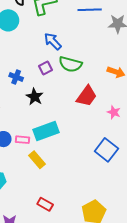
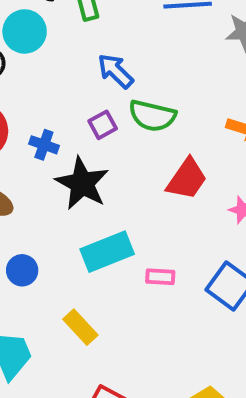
black star: (35, 97) -> (82, 183), size x1.5
pink rectangle: (23, 140) -> (160, 277), moved
yellow rectangle: (37, 160) -> (80, 327), moved

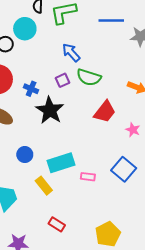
cyan rectangle: (107, 252) -> (61, 163), moved
blue circle: (22, 270) -> (25, 155), moved
pink rectangle: (160, 277) -> (88, 177), moved

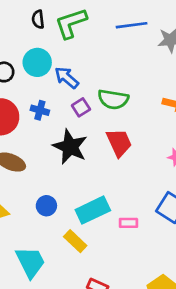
cyan circle: (25, 29) -> (37, 62), moved
blue arrow: (71, 53) -> (67, 78), moved
blue cross: (31, 89) -> (40, 110), moved
red trapezoid: (105, 112) -> (119, 143), moved, turned -55

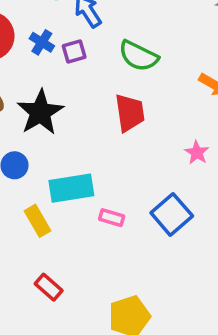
purple square: (81, 107) -> (74, 52), moved
black star: (70, 147) -> (40, 112), moved

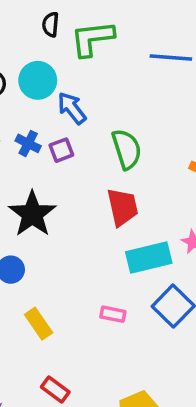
green semicircle: (138, 56) -> (127, 149), turned -129
cyan rectangle: (71, 188) -> (149, 258), moved

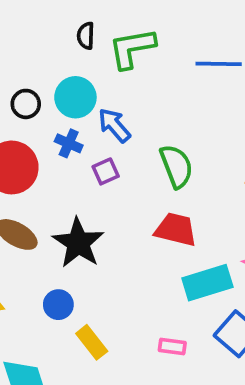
blue cross: (28, 143) -> (69, 143), moved
red trapezoid: (123, 207) -> (176, 230), turned -60
yellow rectangle: (39, 324) -> (92, 342), moved

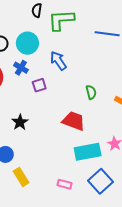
blue arrow: (114, 125) -> (58, 61), moved
green semicircle: (176, 166) -> (91, 92), moved, size x0.6
black star: (78, 243) -> (20, 122), size x0.6

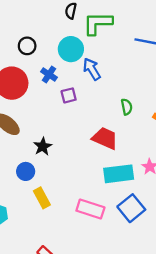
cyan circle: (27, 43) -> (71, 49), moved
black star: (20, 122) -> (43, 147), moved
pink rectangle: (65, 184) -> (90, 209), size x1.6

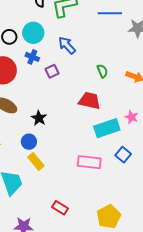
cyan circle: (71, 49) -> (33, 33), moved
yellow rectangle: (42, 198) -> (36, 161), moved
blue square: (131, 208) -> (123, 155), size x0.7

